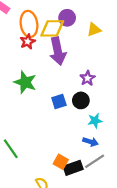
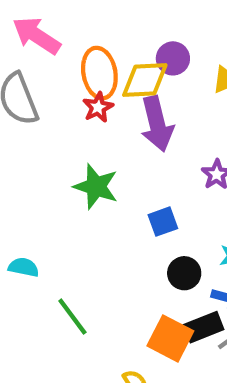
black circle: (81, 100) -> (184, 273), moved
orange square: (61, 162) -> (170, 338), size x1.5
black rectangle: (73, 168) -> (204, 327), moved

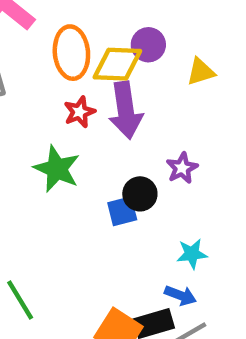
red star: (98, 107) -> (79, 112), moved
black circle: (184, 273) -> (140, 194), moved

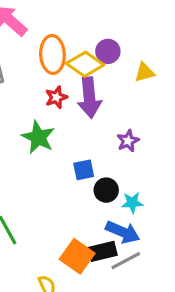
yellow diamond: (117, 64) -> (85, 64), turned 30
black circle: (140, 194) -> (106, 190), moved
blue arrow: (180, 295) -> (123, 232), size x1.5

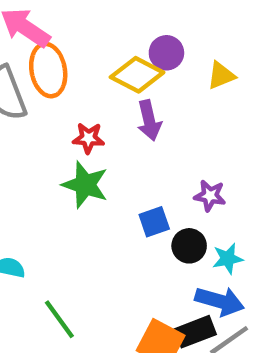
orange ellipse: (52, 54) -> (48, 70), moved
red star: (56, 97) -> (88, 138), moved, turned 30
purple arrow: (89, 98) -> (149, 120), size x0.7
purple star: (128, 141) -> (210, 196), moved, turned -30

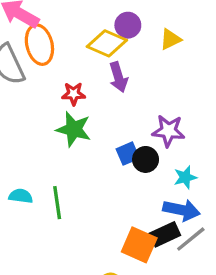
purple star: (210, 196) -> (168, 131), size x1.4
black circle: (189, 246) -> (146, 159), moved
green line: (59, 319) -> (57, 203), moved, turned 32

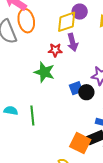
yellow diamond: (107, 43) -> (67, 22), turned -45
red star: (74, 94) -> (55, 50), moved

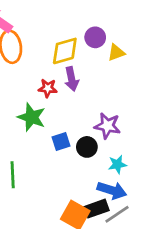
purple circle: (80, 12) -> (95, 37), moved
blue square: (76, 88) -> (61, 141), moved

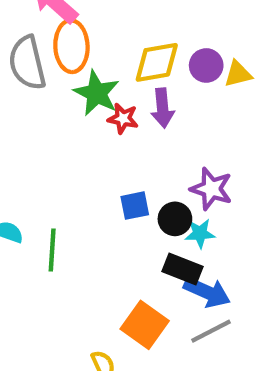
purple circle: (95, 37) -> (206, 65), moved
green star: (32, 117) -> (97, 93), moved
cyan star: (117, 164) -> (200, 233), moved
black rectangle: (97, 209) -> (183, 269), moved, turned 35

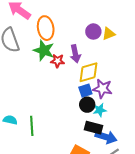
orange ellipse: (71, 46) -> (46, 28), moved
yellow diamond: (157, 62) -> (88, 72), moved
blue square: (135, 206) -> (85, 91), moved

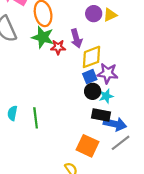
cyan semicircle: (10, 120) -> (12, 113), turned -88

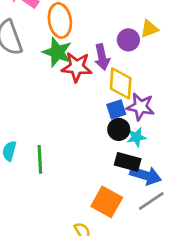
purple circle: (94, 14) -> (128, 40), moved
red star: (58, 47) -> (77, 67), size x1.5
yellow diamond: (92, 57) -> (121, 83), turned -70

